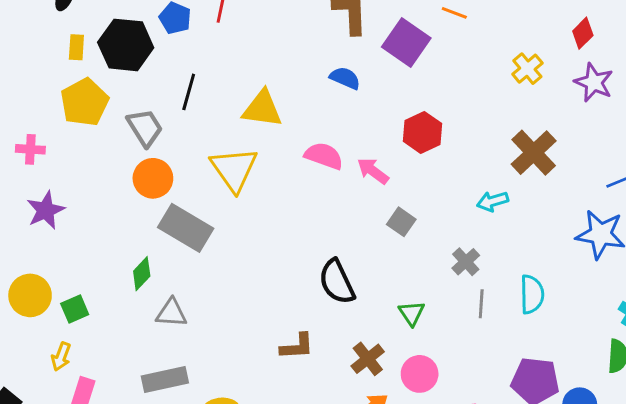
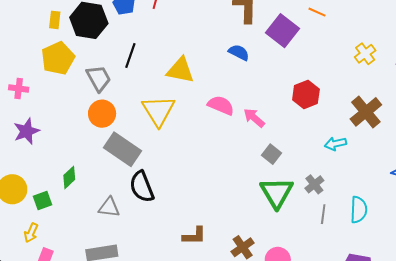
red hexagon: (423, 132) -> (306, 95), moved
green diamond: (142, 274) -> (69, 177), moved
black semicircle: (337, 282) -> (142, 187), moved
green triangle: (412, 313) -> (277, 193), moved, size x1.8

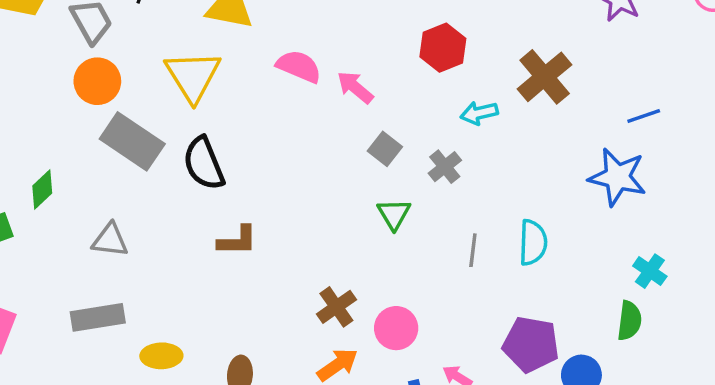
cyan arrow: (335, 144) -> (479, 113), moved
gray cross: (314, 184) -> (445, 167), moved
black semicircle: (142, 187) -> (204, 163), moved
green triangle: (277, 193) -> (394, 214), size x0.6
brown L-shape: (194, 236) -> (237, 241), moved

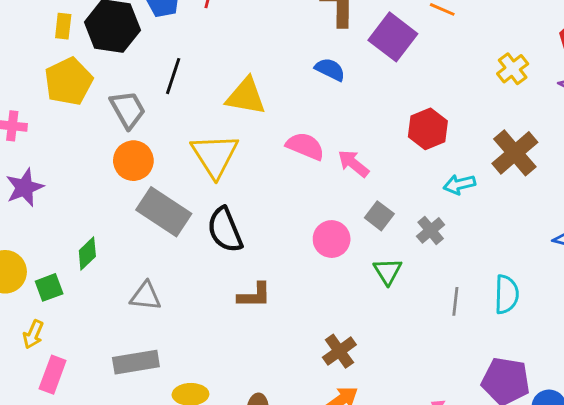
pink circle: (396, 328) -> (332, 239), moved

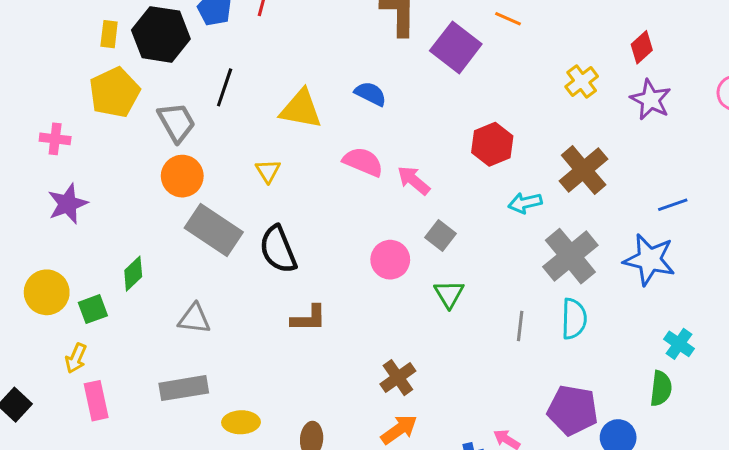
blue semicircle: (330, 69) -> (370, 94), moved
yellow triangle: (215, 155) -> (268, 171), size x0.5
gray cross: (431, 230) -> (570, 256), moved, size x1.8
pink rectangle: (53, 375) -> (96, 401), turned -33

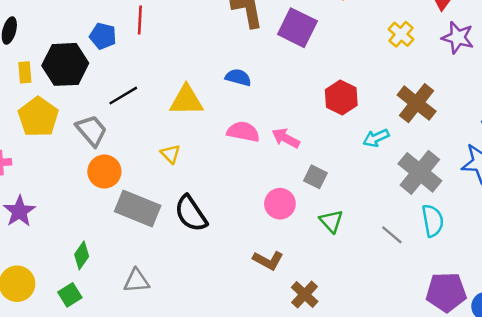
black line: (225, 87) -> (123, 96), turned 52
green square: (93, 309) -> (70, 295), moved
brown L-shape: (309, 318) -> (268, 260), moved, turned 40
gray line: (520, 326) -> (392, 235), turned -45

